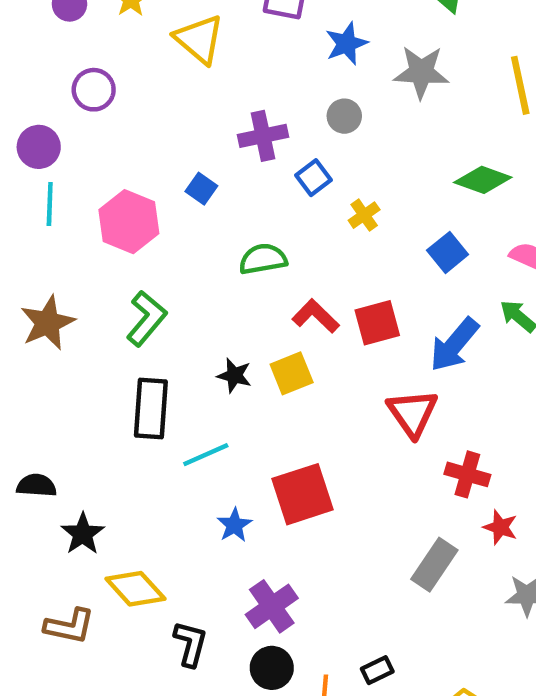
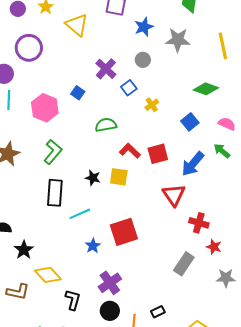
purple circle: (94, 90) -> (29, 48), size x1.4
purple cross: (263, 136) -> (106, 69), turned -35
yellow square: (292, 373) -> (119, 177), turned 30

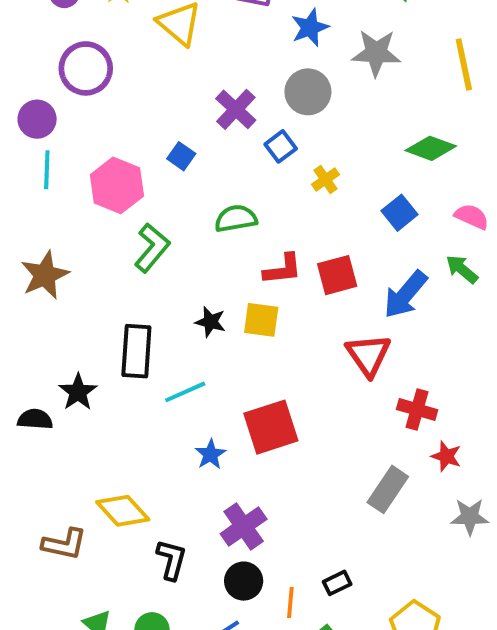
gray circle: (143, 60) -> (308, 92), size x1.5
red L-shape: (130, 151) -> (283, 269), turned 130
green L-shape: (53, 152) -> (152, 248), moved
black star: (24, 250) -> (78, 392), moved

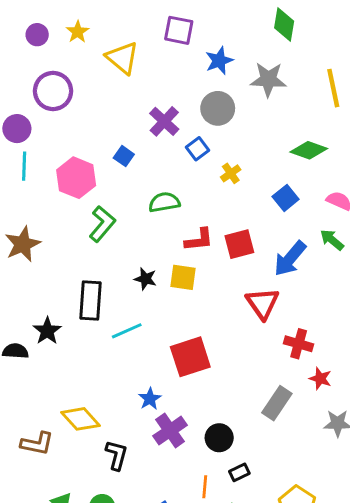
blue star: (210, 454) -> (150, 399), moved
black circle: (244, 581) -> (219, 438), moved

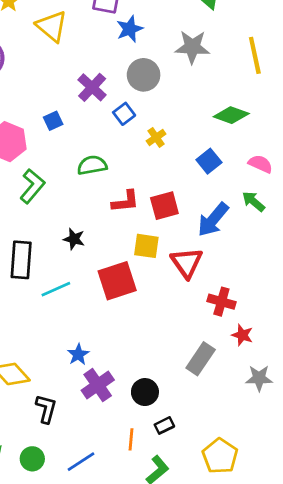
blue star: (219, 61) -> (130, 29), moved
blue square: (124, 156) -> (53, 121), turned 30
yellow square: (183, 277) -> (146, 246), moved
red square: (190, 357) -> (117, 281), moved

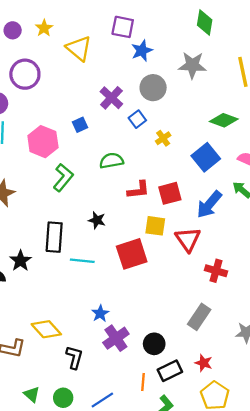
blue square: (209, 161) -> (206, 157), size x1.4
cyan line: (56, 289) -> (82, 261), turned 30
red star: (242, 335) -> (204, 363), moved
black rectangle: (164, 425) -> (170, 371), size x1.5

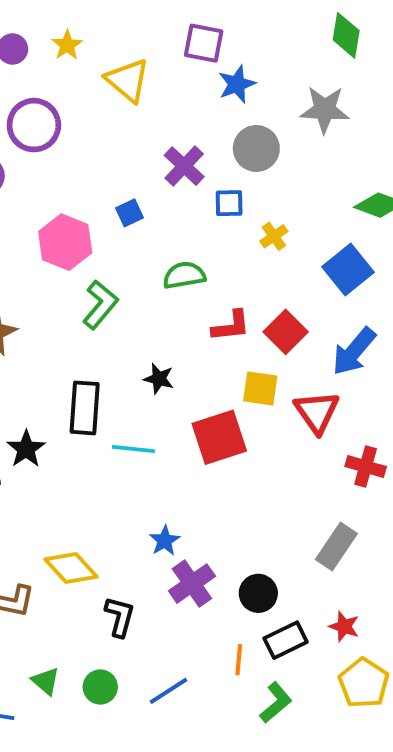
blue square: (137, 119) -> (229, 203), turned 36
red square: (170, 193) -> (286, 332), turned -30

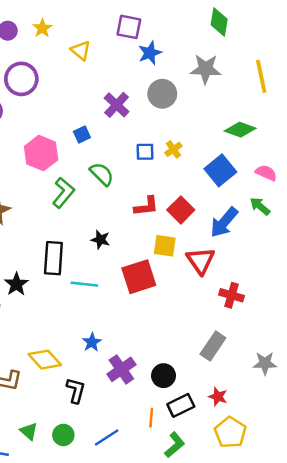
yellow triangle: (128, 80) -> (81, 50), size x0.7
blue square: (229, 203) -> (145, 152), moved
green semicircle: (184, 275) -> (102, 174), moved, turned 55
blue star: (165, 541) -> (92, 342), moved

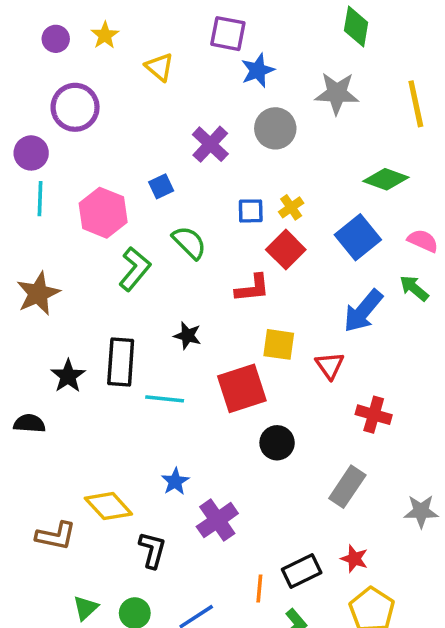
red square: (181, 210) -> (286, 250), moved
red triangle: (201, 261) -> (330, 365), size x0.7
black star: (16, 284) -> (68, 376), moved
black circle: (164, 376) -> (277, 443), moved
green triangle: (29, 431) -> (86, 608), turned 36

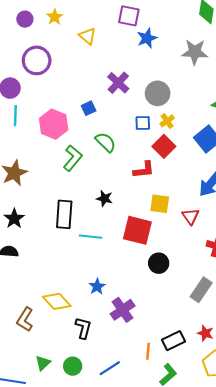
gray circle: (275, 128) -> (158, 93), moved
black star: (68, 376) -> (14, 219), moved
red square: (242, 388) -> (137, 230), turned 32
brown L-shape: (56, 536) -> (25, 319), turned 110

